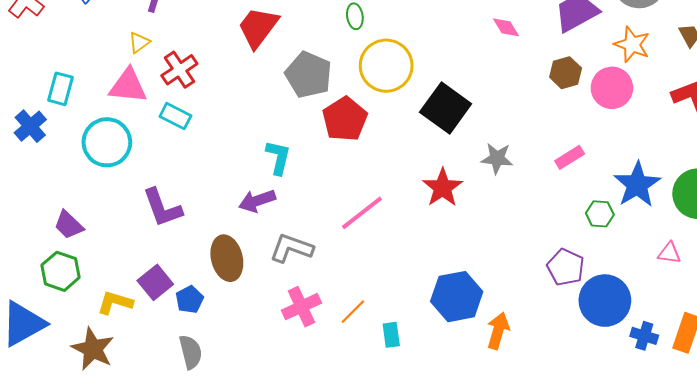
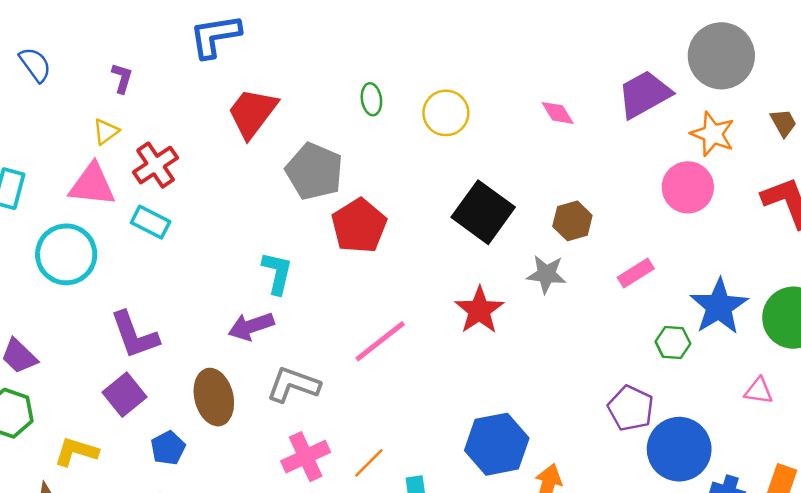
yellow circle: (386, 66) -> (446, 113), moved, size x0.7
brown hexagon: (566, 73) -> (572, 221), moved
purple square: (155, 282) -> (125, 395), moved

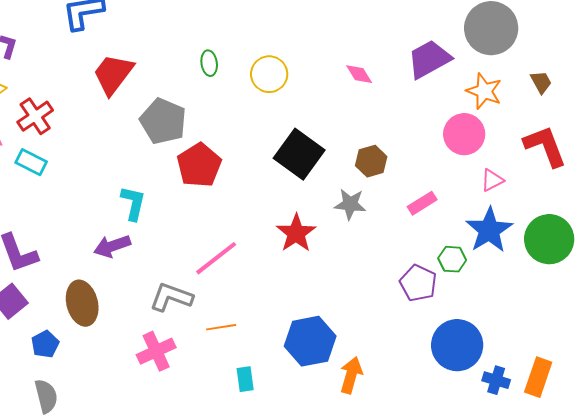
gray L-shape: (293, 385) -> (171, 297), moved
pink triangle: (759, 391) -> (492, 180), moved, turned -35
purple pentagon: (631, 408) -> (418, 283), moved
orange line: (369, 463) -> (221, 327), moved, turned 36

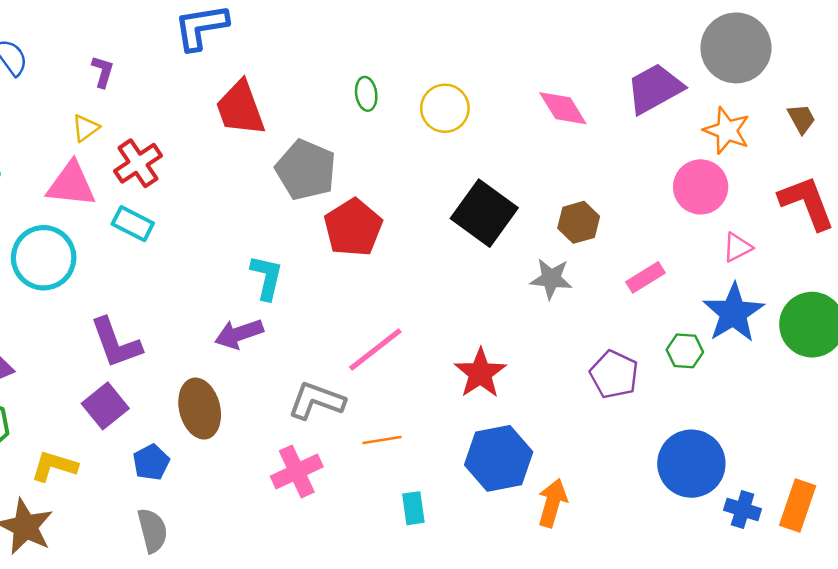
red trapezoid: (113, 74) -> (240, 108), turned -57
pink diamond: (359, 74) -> (563, 108), size x1.4
red star: (296, 233) -> (480, 373), moved
purple pentagon: (418, 283) -> (614, 374), moved

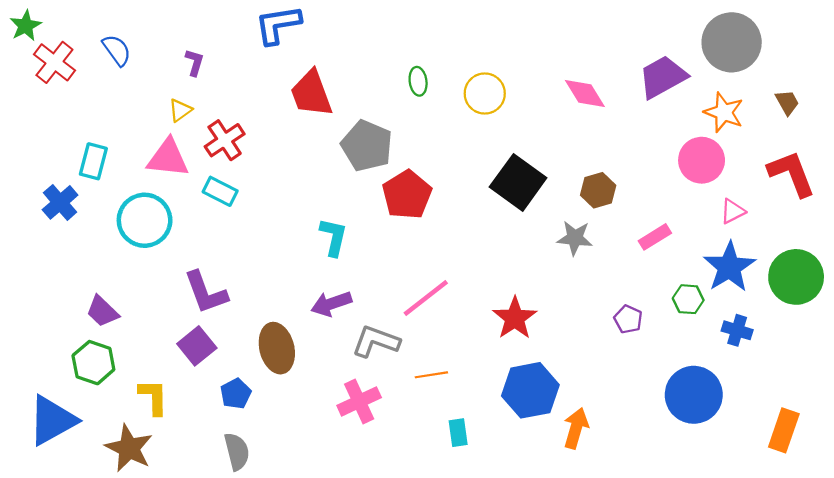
purple arrow: (239, 334) -> (331, 304), moved
purple pentagon: (614, 374) -> (628, 319), size x0.7
yellow L-shape: (54, 466) -> (153, 397), turned 72
blue cross: (743, 510) -> (737, 330), moved

